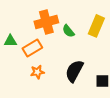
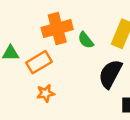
black semicircle: (74, 71) -> (110, 74), moved

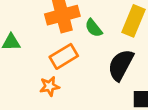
orange rectangle: (39, 62) -> (64, 56), moved

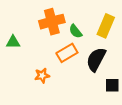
orange rectangle: (64, 56) -> (67, 53), moved

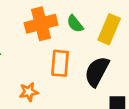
green semicircle: (76, 31) -> (75, 24), moved
orange rectangle: (67, 53) -> (60, 63), turned -54

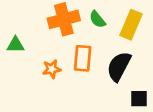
orange star: (29, 92) -> (52, 69), moved

